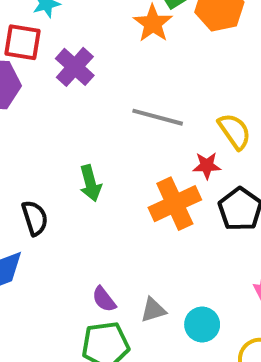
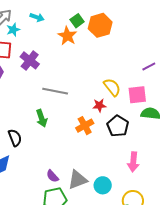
gray line: (158, 117) -> (55, 91), moved
orange cross: (175, 204) -> (85, 126), size x0.7
gray triangle: (153, 310) -> (78, 180), size x1.5

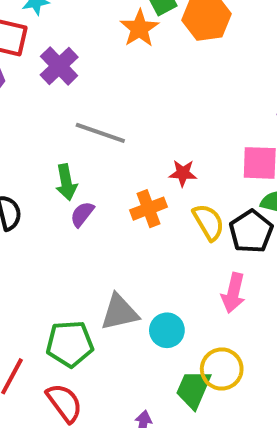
yellow semicircle: (112, 87) -> (208, 222), moved
black pentagon: (118, 126) -> (251, 231), moved
purple semicircle: (53, 176) -> (82, 214), moved, turned 72

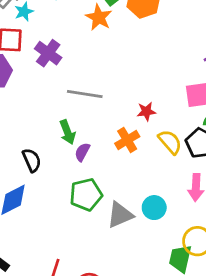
cyan circle: (167, 330) -> (154, 208), moved
green pentagon: (70, 344) -> (86, 195), moved

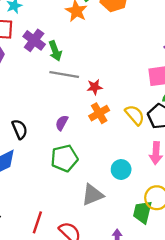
red star: (146, 111) -> (95, 87), moved
green arrow: (67, 132) -> (55, 51), moved
gray triangle: (120, 215) -> (92, 195), moved

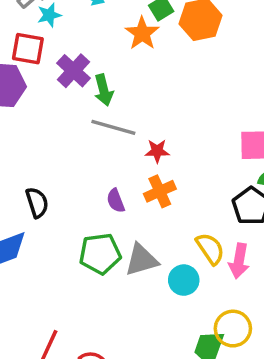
yellow semicircle: (135, 115) -> (210, 249), moved
purple semicircle: (62, 123) -> (116, 201), moved, turned -56
gray triangle: (92, 195) -> (141, 260), moved

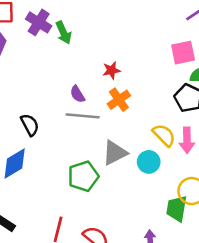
gray line: (113, 127) -> (83, 116), moved
purple semicircle: (116, 201) -> (77, 94), moved
green pentagon: (100, 254) -> (83, 176), moved

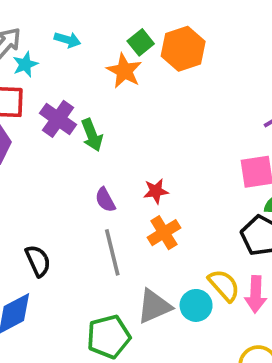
purple semicircle: (77, 94) -> (105, 200), moved
gray line: (83, 116) -> (112, 252), turned 68
cyan circle: (149, 162) -> (196, 305), moved

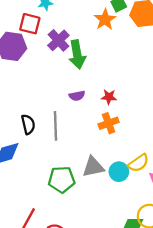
green arrow: (92, 135) -> (77, 55), size x1.4
purple semicircle: (105, 200) -> (77, 96), turned -84
gray line: (112, 252) -> (55, 126), moved
yellow semicircle: (224, 285) -> (138, 163), turned 85

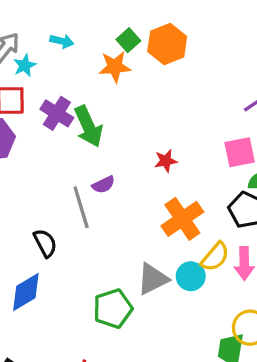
orange star: (105, 20) -> (115, 67), turned -30
red star: (109, 97) -> (166, 161), moved
orange cross: (109, 123) -> (182, 219), moved, size x1.4
gray line: (55, 126) -> (81, 207), moved

